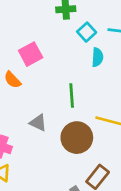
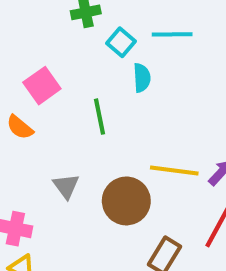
green line: (72, 95) -> (100, 117), moved
gray triangle: (38, 123) -> (66, 186), turned 36

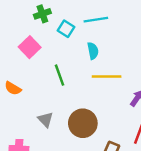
cyan semicircle: (142, 78) -> (93, 51), moved
pink square: (42, 86) -> (30, 47), moved
yellow line: (174, 171) -> (107, 77), moved

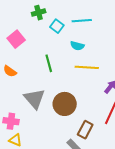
pink square: (30, 47) -> (16, 39), moved
cyan semicircle: (93, 51) -> (77, 46), turned 112
gray triangle: (46, 120) -> (34, 99), size x1.6

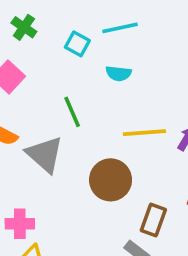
green cross: (39, 13) -> (24, 27), moved, turned -32
yellow line: (87, 67) -> (144, 133), moved
gray triangle: (34, 99) -> (45, 154), moved

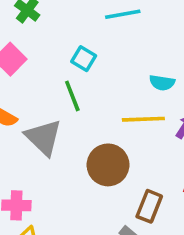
cyan square: (77, 44) -> (84, 59), moved
cyan semicircle: (118, 73) -> (162, 83), moved

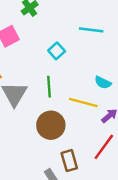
green line: (72, 96) -> (49, 87), moved
brown rectangle: (149, 206) -> (69, 161), turned -55

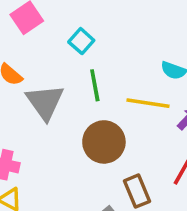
cyan square: (57, 51) -> (81, 41), moved

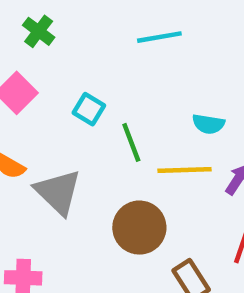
green line: (95, 85) -> (131, 142), moved

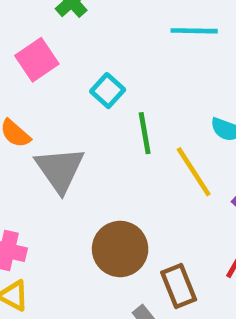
yellow line: (185, 170) -> (194, 172), turned 48
brown circle: (139, 228) -> (120, 249), moved

